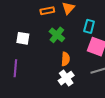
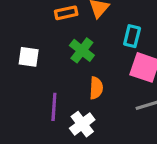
purple line: (15, 68) -> (54, 107), moved
white cross: (66, 78) -> (82, 124), moved

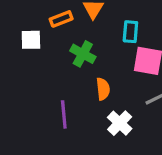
white square: (29, 57) -> (31, 40), moved
white cross: (82, 124) -> (120, 123), moved

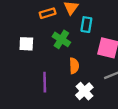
cyan rectangle: (130, 32) -> (86, 25), moved
white square: (31, 40) -> (26, 44), moved

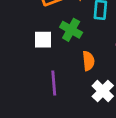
white square: (26, 44) -> (43, 40), moved

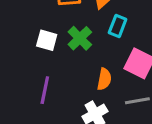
orange semicircle: (88, 61) -> (104, 79), moved

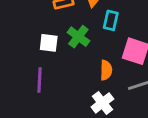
purple line: (45, 90) -> (39, 80), moved

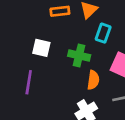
green cross: (78, 37) -> (79, 55), moved, turned -30

